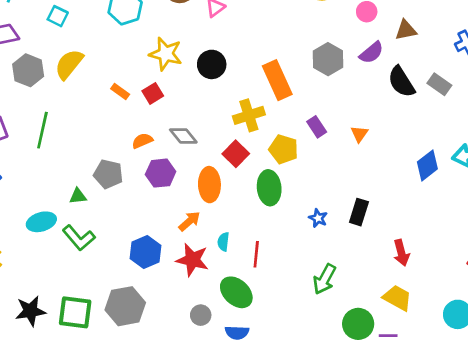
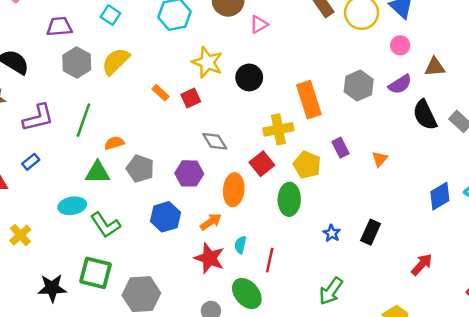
orange semicircle: (142, 141) -> (114, 143), moved
green triangle: (78, 196) -> (98, 172), moved, size x1.5
blue hexagon: (145, 252) -> (165, 217), moved
red arrow: (401, 253) -> (422, 264), moved, turned -130
green square: (75, 312) -> (96, 273), moved

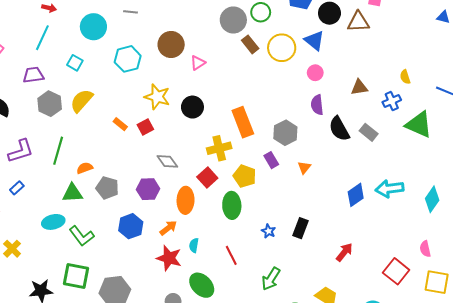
brown triangle: (435, 67) -> (359, 87), moved
purple semicircle: (400, 84) -> (317, 105), turned 120
gray hexagon: (359, 86) -> (285, 133), moved
red line: (270, 260) -> (231, 255), moved, turned -36

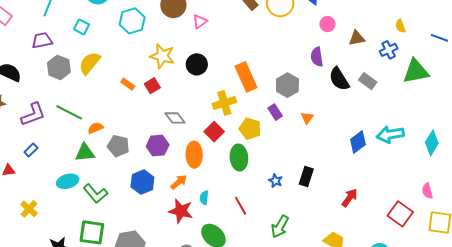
pink circle: (315, 73) -> (327, 24), moved
green triangle: (419, 125) -> (416, 71), turned -32
green line: (58, 151) -> (69, 112), turned -76

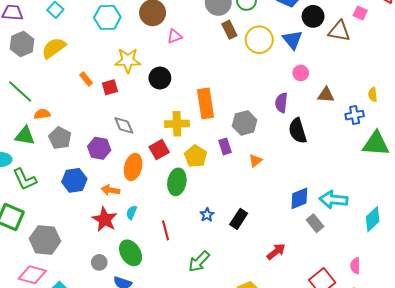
yellow star: (162, 56) -> (128, 60), turned -30
gray rectangle: (368, 81) -> (315, 223), moved
orange arrow: (179, 182) -> (110, 190), turned -144

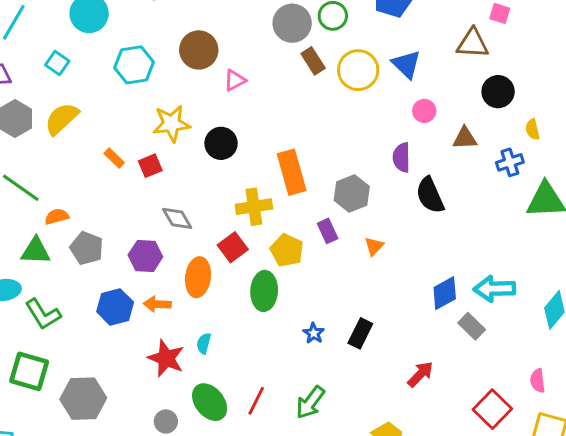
black circle: (313, 16) -> (498, 92), moved
orange arrow: (110, 190) -> (157, 304), moved
red line: (166, 230) -> (256, 401), moved, turned 48

